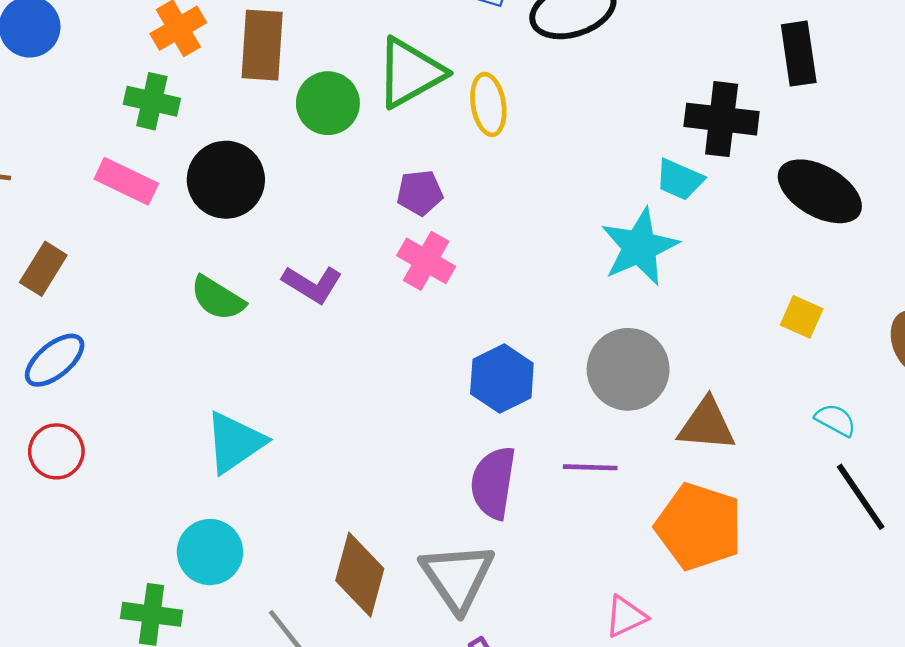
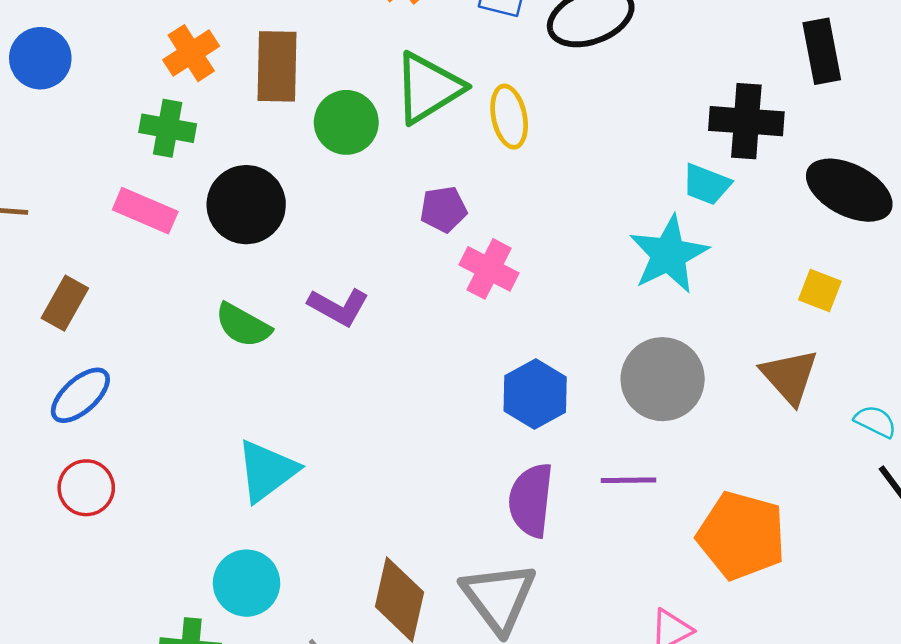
pink cross: (426, 261) -> (489, 269), moved
yellow square: (802, 317) -> (820, 290), moved
brown triangle: (707, 425) -> (790, 376), moved, turned 46

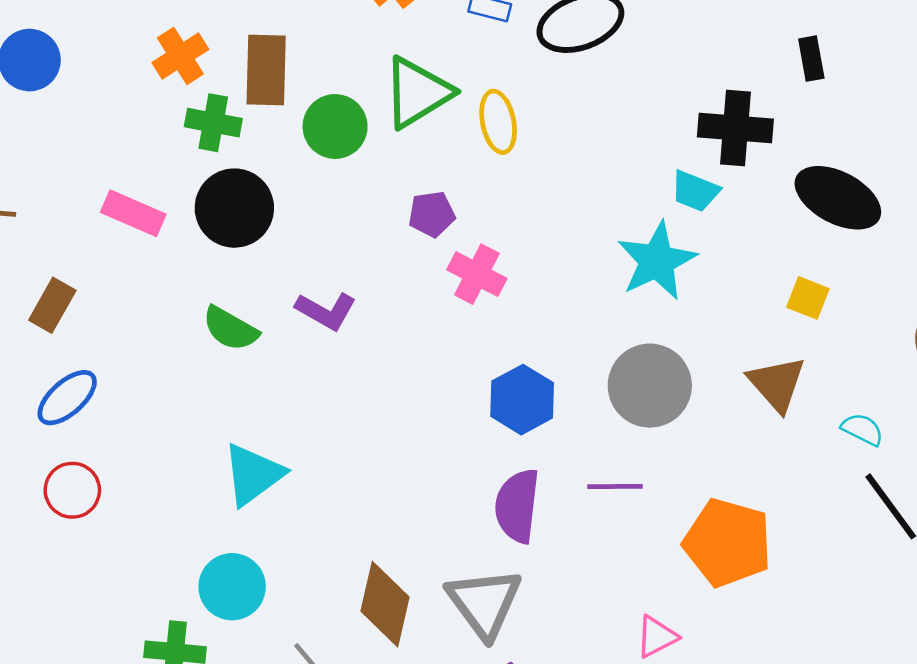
black rectangle: (822, 51) -> (811, 59), size x0.7
green cross: (168, 128) -> (213, 123), moved

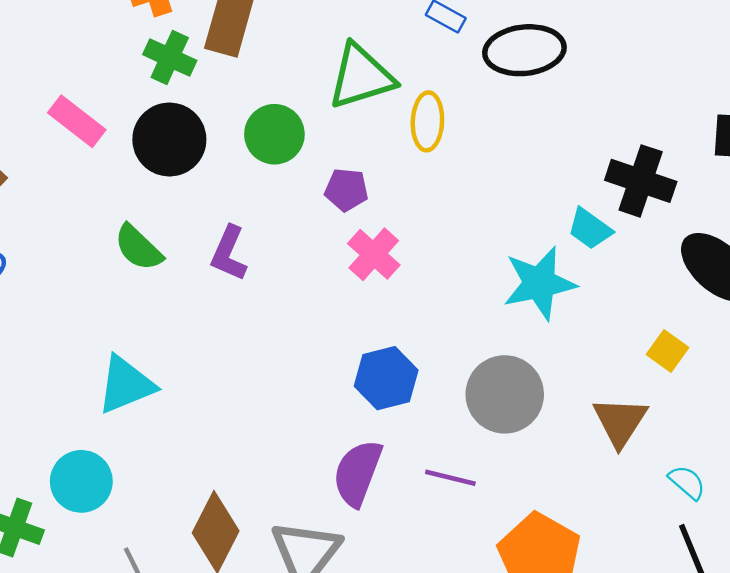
green circle: (335, 126) -> (274, 134), moved
purple L-shape: (326, 311) -> (229, 253), turned 70

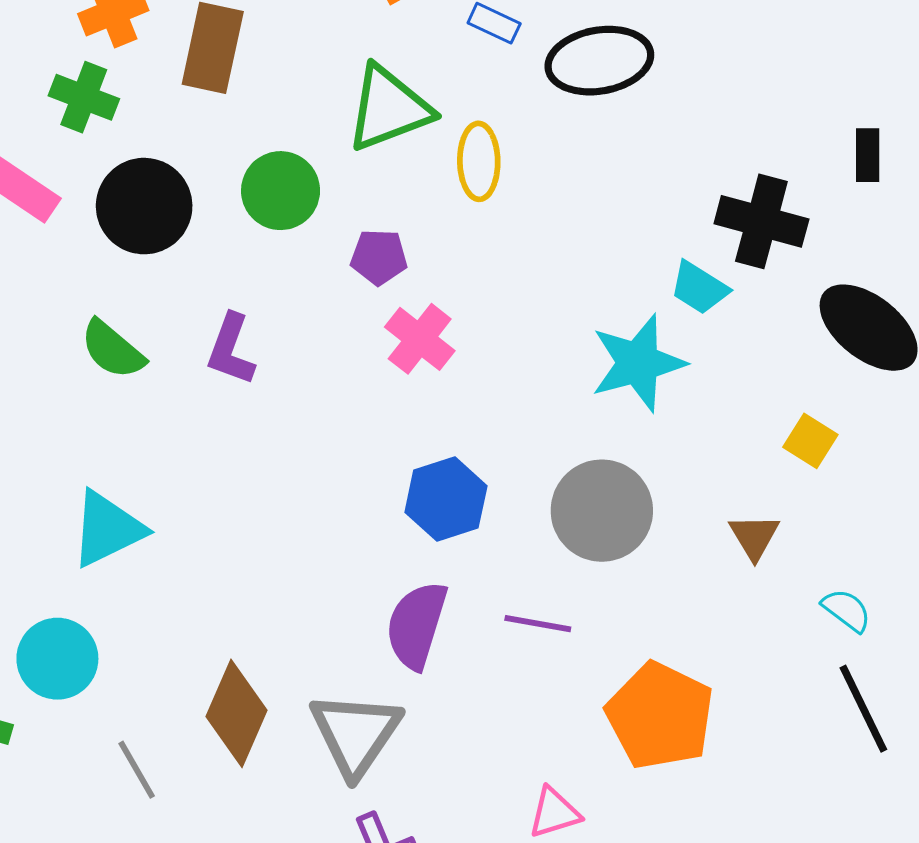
green cross: (170, 57) -> (84, 97), moved
brown triangle: (620, 422) -> (754, 537), size x0.7

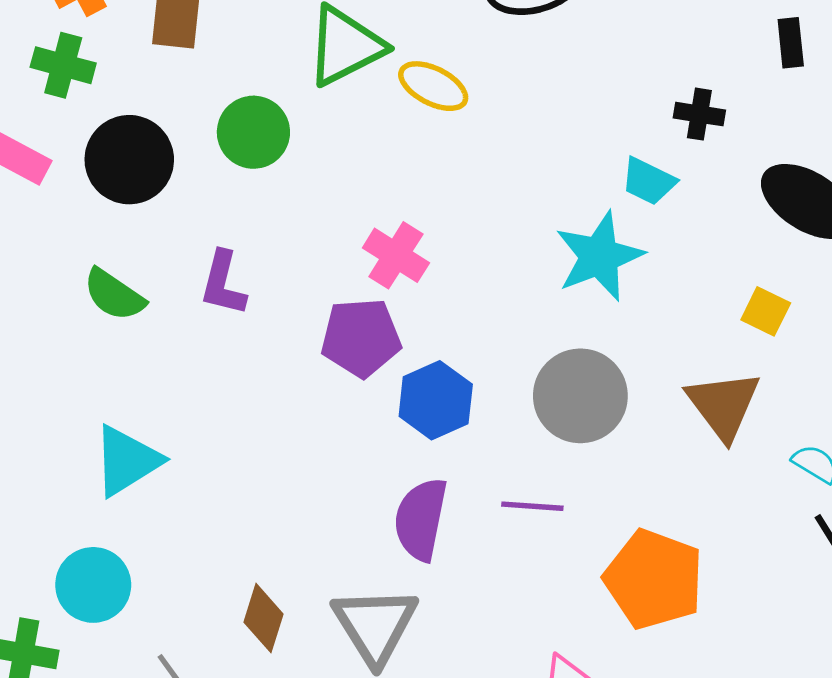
yellow ellipse: (479, 161) -> (433, 86), turned -56
black cross: (761, 221) -> (699, 114), size x0.6
purple pentagon: (379, 257) -> (361, 338), moved, size x1.5
brown triangle: (754, 537) -> (723, 405), size x1.6
brown diamond: (237, 713) -> (264, 618), size x0.7

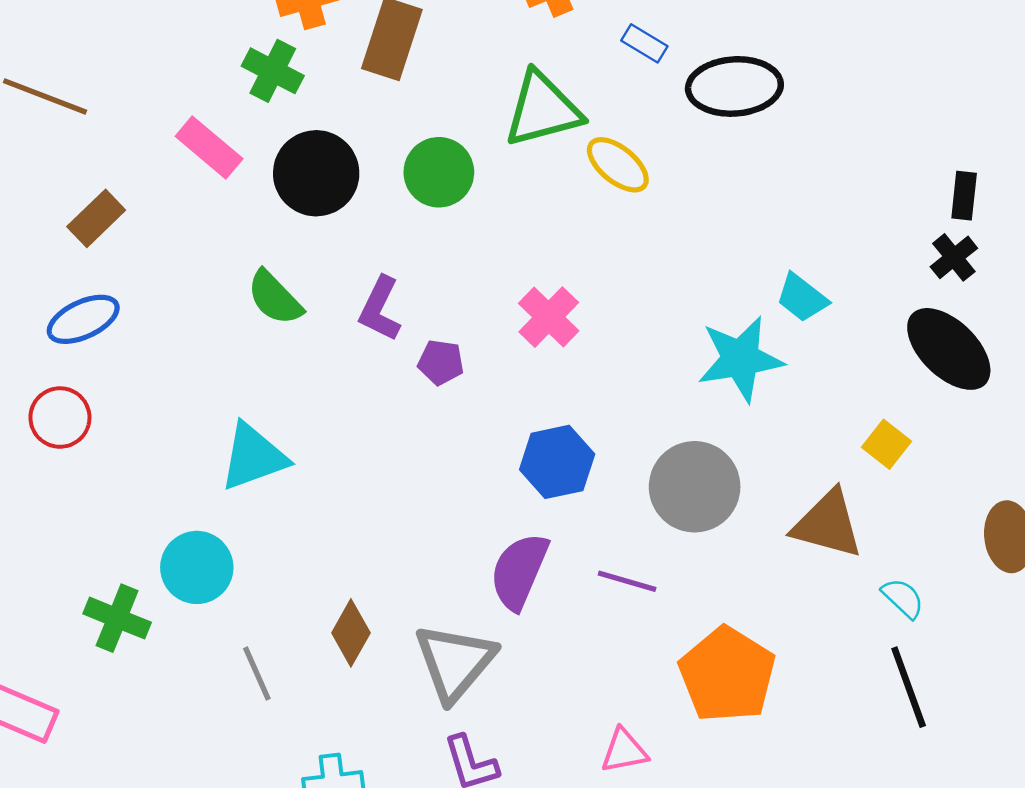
black cross: (699, 114) -> (954, 257), moved, turned 30
purple pentagon: (361, 338) -> (441, 362), moved, size x0.6
brown triangle: (723, 405) -> (828, 524), turned -50

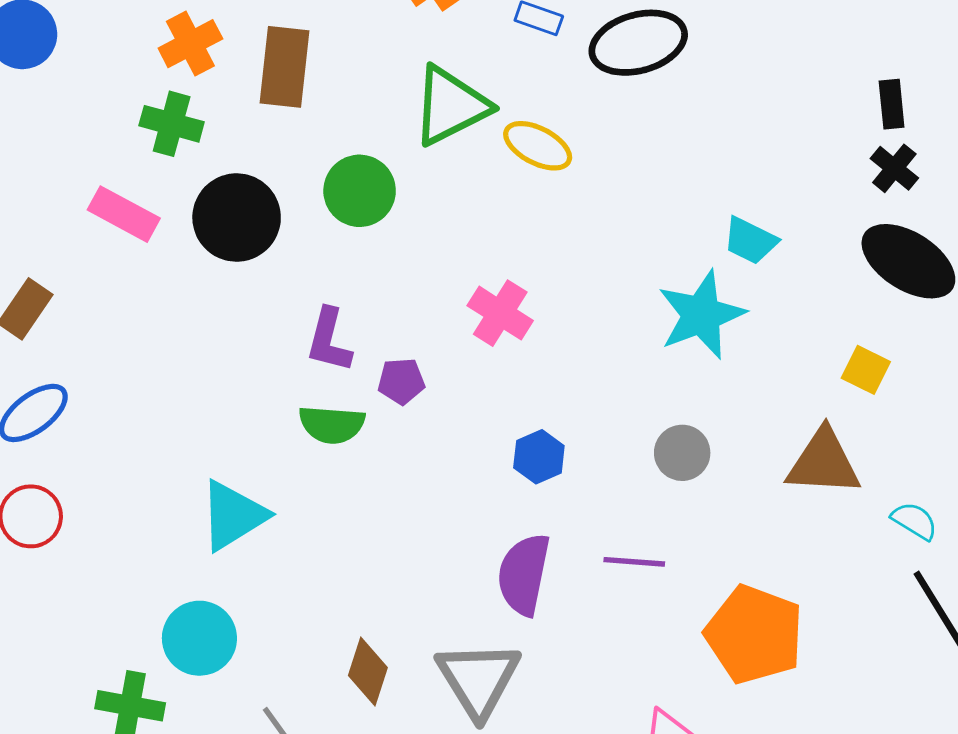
green semicircle: (275, 298) -> (332, 425), moved, turned -30
blue hexagon: (557, 462) -> (539, 457), size x0.7
gray circle: (695, 487) -> (682, 453), size x0.6

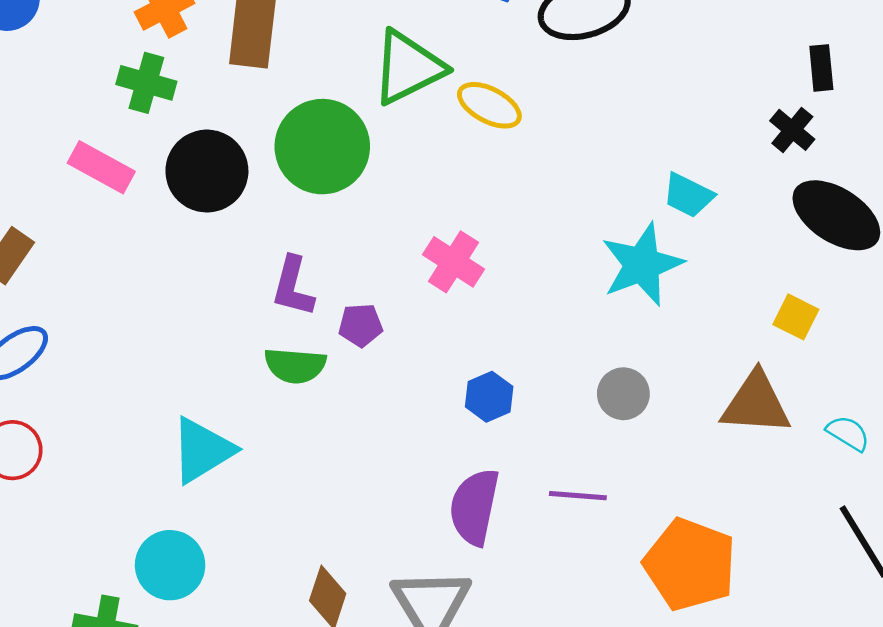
black cross: (894, 168) -> (792, 130), moved
green circle: (360, 191) -> (322, 147), size x1.4
cyan semicircle: (914, 521) -> (848, 433), moved

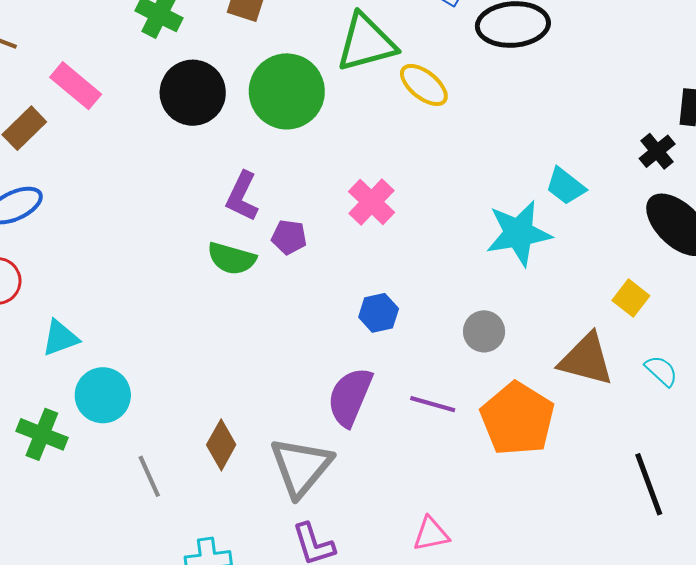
pink rectangle: (101, 167) -> (76, 86), moved
cyan semicircle: (848, 433) -> (661, 371), moved
cyan triangle: (202, 450) -> (60, 338), moved, size x0.7
orange pentagon: (690, 564) -> (517, 419), moved

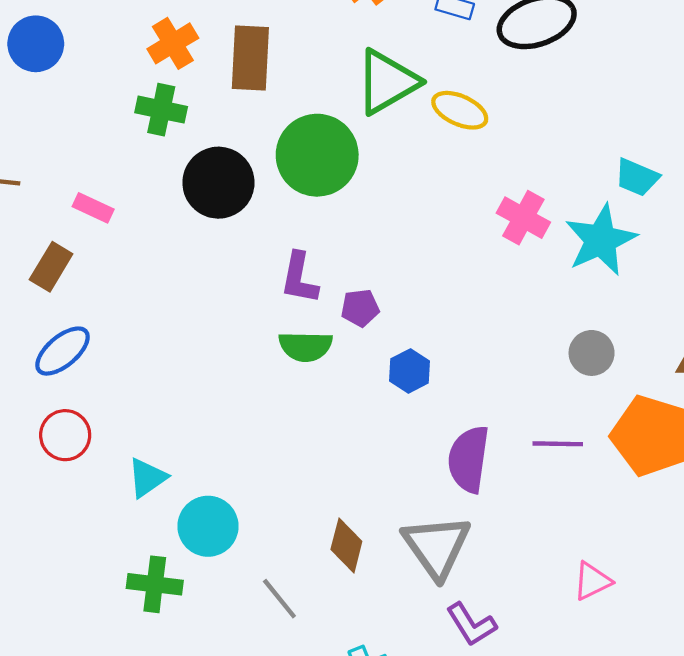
pink rectangle: (76, 86) -> (93, 208), size x0.7
pink cross: (372, 202) -> (523, 218), moved
blue hexagon: (379, 313) -> (409, 371), moved

